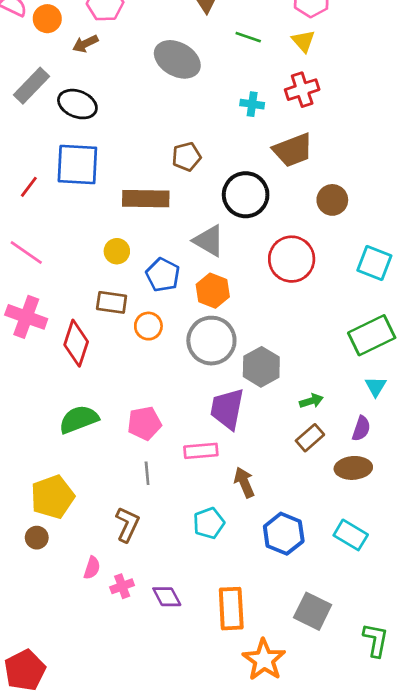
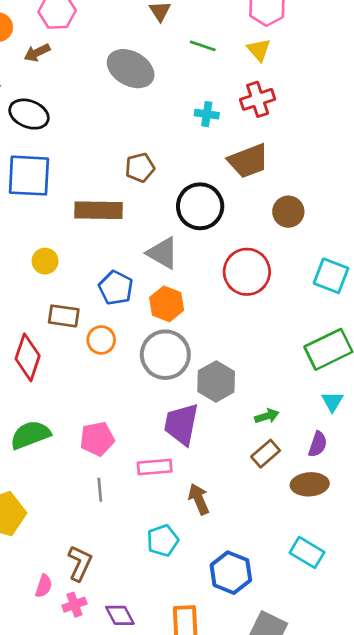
yellow circle: (117, 251) -> (45, 261), moved
brown L-shape: (127, 524) -> (80, 563), moved
blue hexagon: (284, 534) -> (231, 573), moved

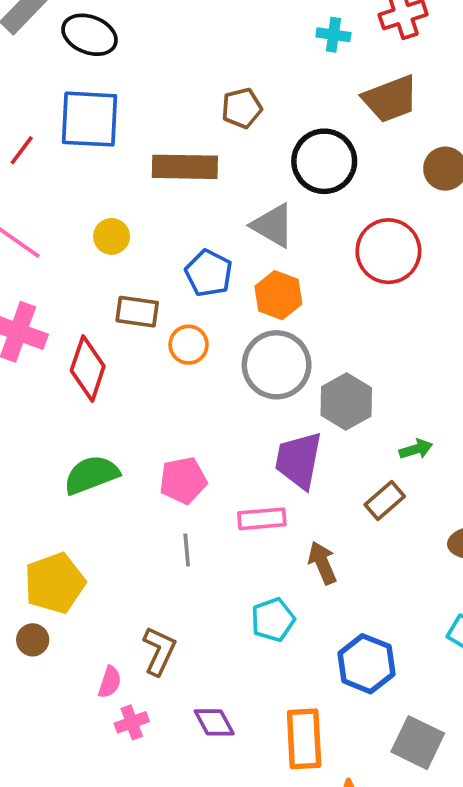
brown rectangle: (266, 454) -> (385, 500), moved
pink cross: (74, 605) -> (132, 722), moved

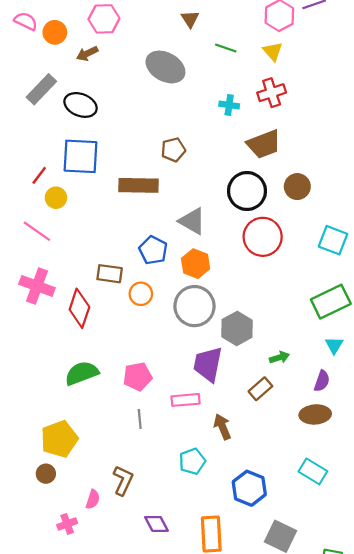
black circle: (324, 161) -> (247, 191), moved
yellow circle: (112, 236) -> (56, 198), moved
pink cross: (132, 722) -> (67, 524), moved

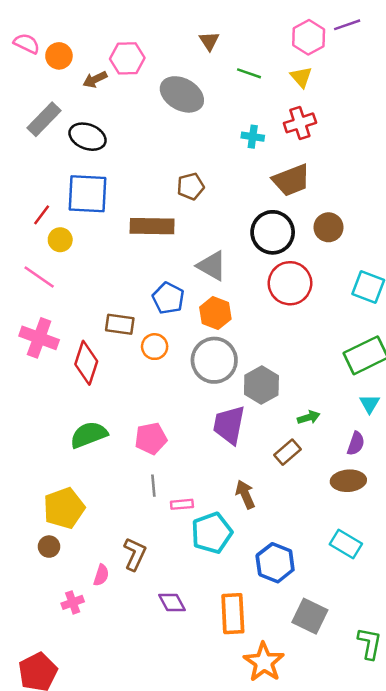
pink hexagon: (104, 19) -> (127, 58), moved
pink rectangle: (186, 400) -> (182, 504), moved, size x0.7
cyan pentagon: (192, 461) -> (212, 533), size x1.4

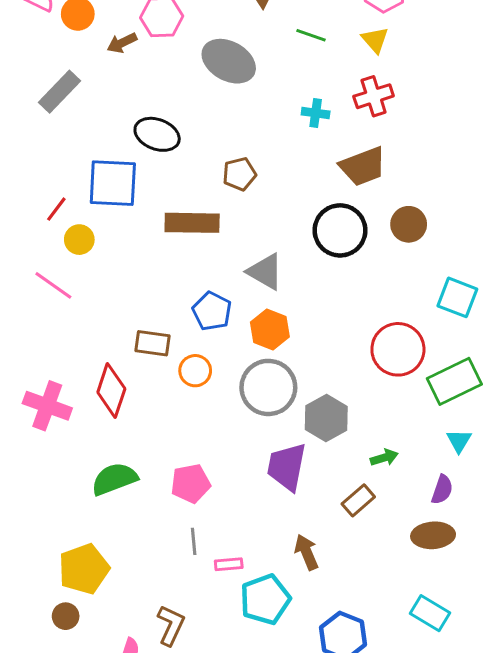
black ellipse: (88, 137) -> (157, 134), moved
red circle: (290, 283) -> (398, 349), moved
pink cross: (39, 338) -> (47, 406), moved

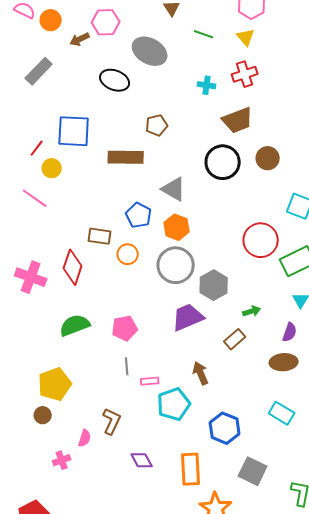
black ellipse: (157, 134) -> (115, 80), moved
purple trapezoid: (287, 467) -> (188, 317), turned 56

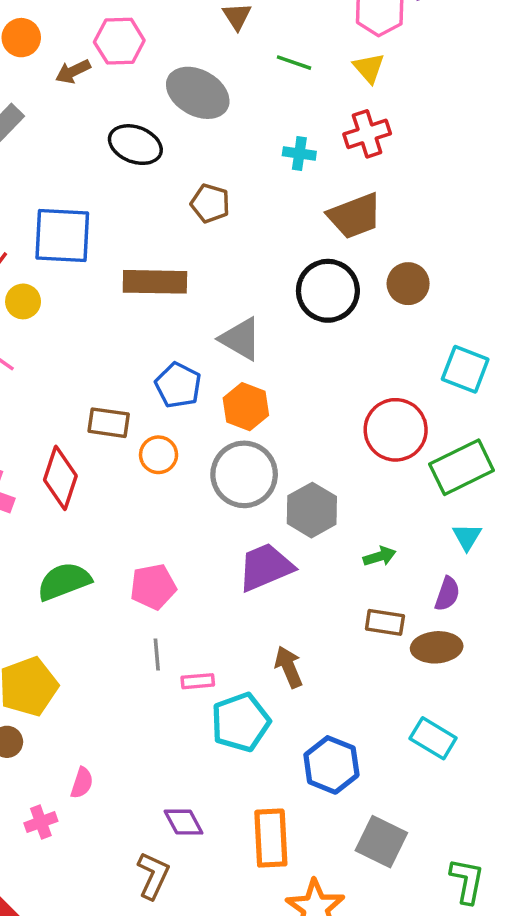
brown pentagon: (157, 125) -> (210, 203), moved, turned 30
brown rectangle: (235, 339) -> (385, 622), moved, turned 50
brown L-shape: (112, 421) -> (153, 876), moved

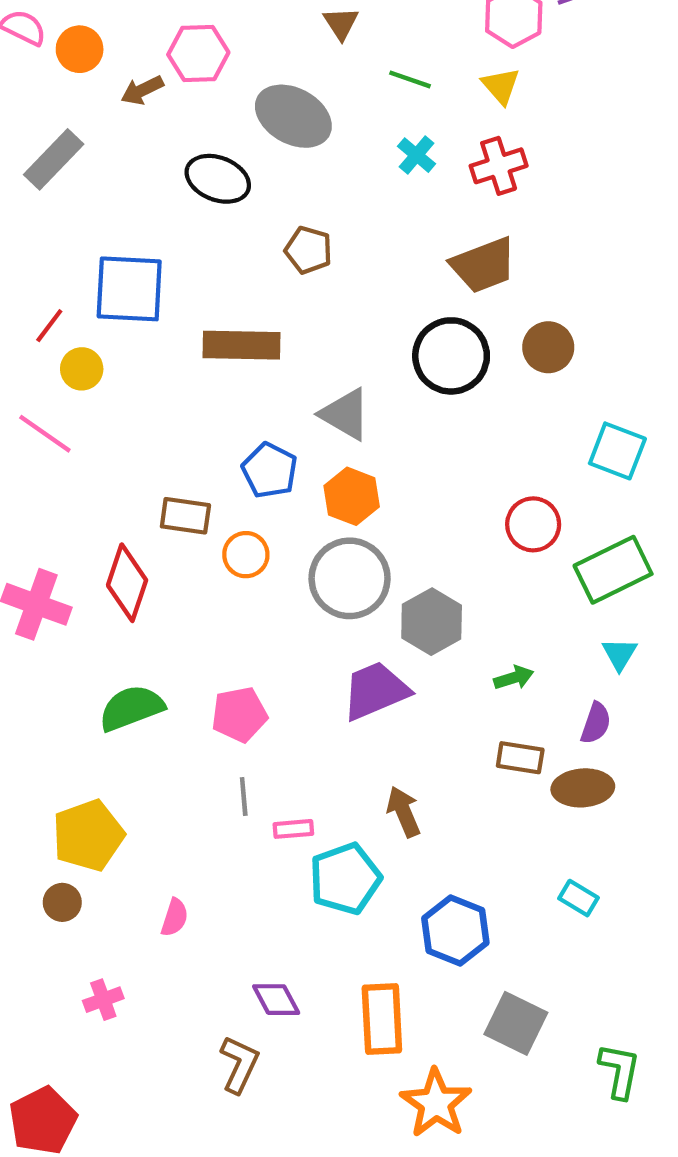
cyan cross: (299, 153) -> (417, 155), moved, turned 32
red circle: (396, 430) -> (533, 524), size x0.7
cyan rectangle: (433, 738) -> (579, 898), size x0.7
pink semicircle: (82, 783) -> (175, 918), moved

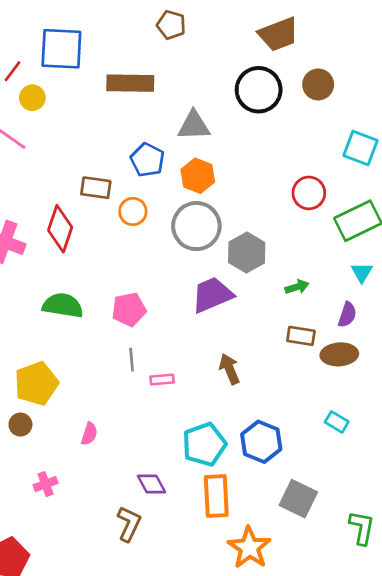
gray triangle: (345, 414) -> (194, 125), turned -32
green semicircle: (131, 708) -> (63, 305), turned 30
cyan pentagon: (345, 879) -> (204, 444), moved

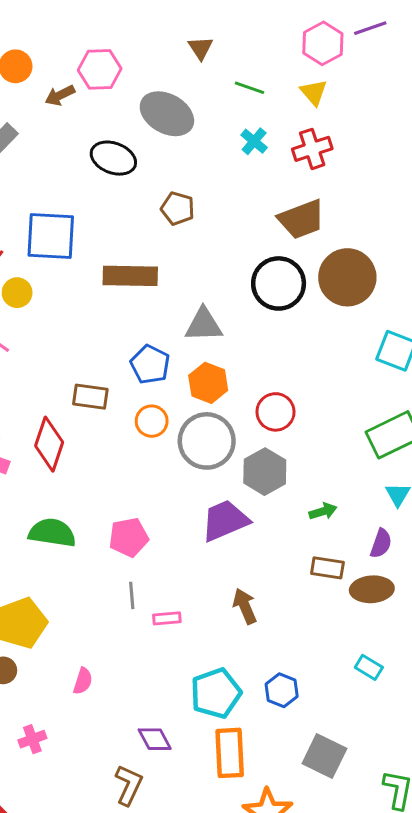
brown circle: (318, 84) -> (347, 277), size x1.6
red circle: (309, 193) -> (275, 412), moved
orange circle: (133, 211) -> (152, 421), moved
blue hexagon: (261, 442) -> (282, 690), size x0.7

